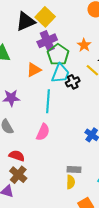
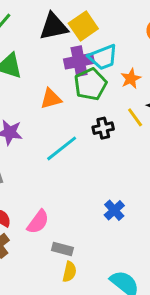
cyan trapezoid: (61, 73) -> (103, 57), moved, turned 35
cyan line: (48, 101) -> (62, 148), turned 35
pink semicircle: (43, 132) -> (38, 222), moved
gray rectangle: (74, 169) -> (62, 249), moved

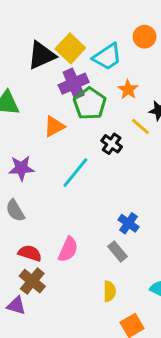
cyan trapezoid: (103, 57) -> (107, 57), moved
black cross: (103, 128) -> (112, 144), turned -30
blue cross: (114, 210) -> (128, 223), moved
gray rectangle: (62, 249) -> (117, 252), moved, turned 48

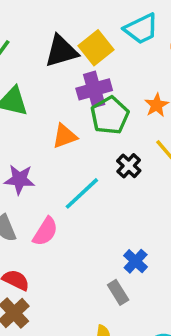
cyan trapezoid: (107, 57) -> (141, 29), moved
pink semicircle: (68, 249) -> (45, 232), moved

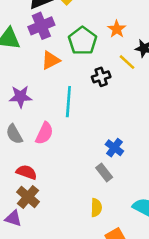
purple cross: (94, 89) -> (41, 26), moved
black cross: (129, 166) -> (101, 77), turned 36
cyan line: (82, 193) -> (68, 102), turned -36

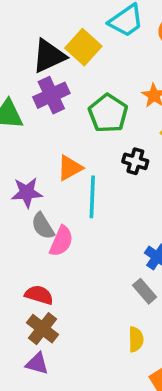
orange triangle: (51, 60) -> (70, 168), moved
black cross: (101, 77) -> (135, 161), turned 36
gray semicircle: (14, 134) -> (43, 226), moved
purple triangle: (13, 218) -> (37, 364), moved

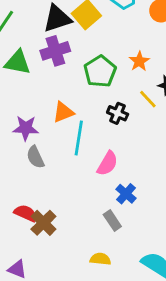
pink semicircle: (61, 241) -> (107, 164), moved
brown cross: (42, 329) -> (43, 223), moved
yellow semicircle: (136, 339) -> (100, 259), turned -90

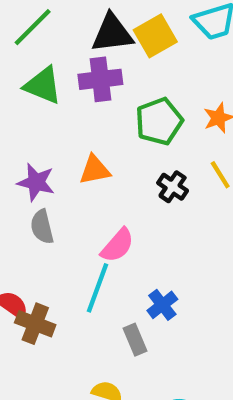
cyan line: (79, 138) -> (98, 288), moved
pink semicircle: (107, 164) -> (117, 245), moved
brown cross: (43, 223) -> (35, 324), turned -35

